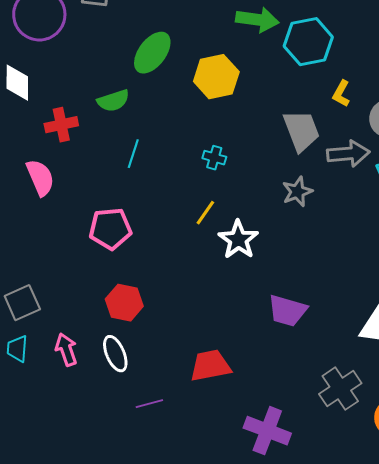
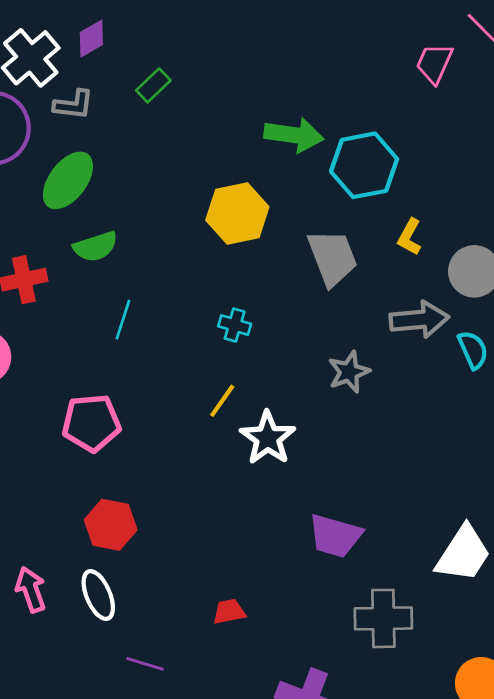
green ellipse: (152, 53) -> (68, 180), moved
gray trapezoid: (301, 131) -> (332, 258), moved
red trapezoid: (210, 366) -> (229, 612), size x0.6
gray cross: (340, 389) -> (383, 618), moved, turned 33
purple line: (149, 404) -> (145, 664), turned 32

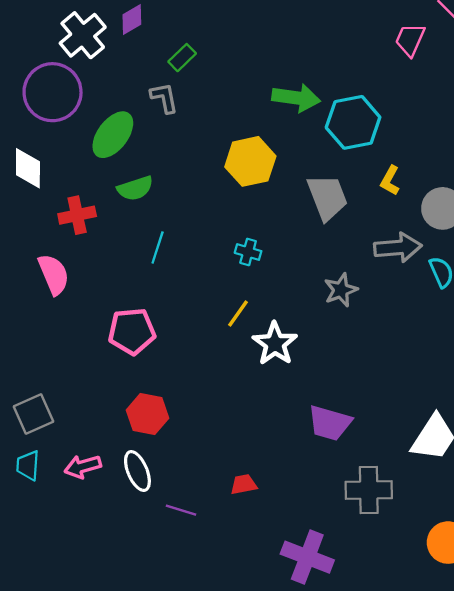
gray L-shape: (73, 105) -> (164, 98), moved, turned -108
pink arrow: (31, 590) -> (83, 467), turned -87
purple line: (145, 664) -> (181, 510), moved

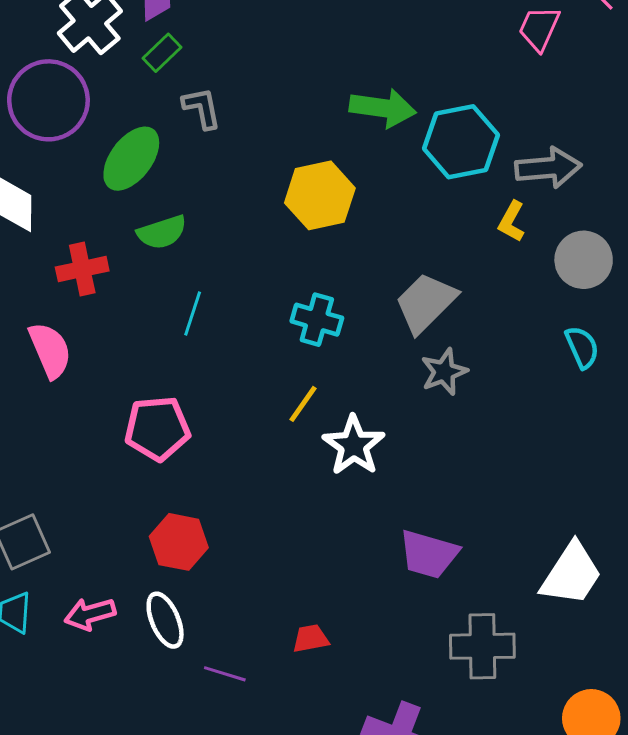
green rectangle: (182, 58) -> (162, 53), moved
gray trapezoid: (327, 197) -> (426, 303), moved, turned -114
gray arrow: (398, 248) -> (548, 168), moved
cyan cross: (248, 252) -> (317, 320), size x1.4

